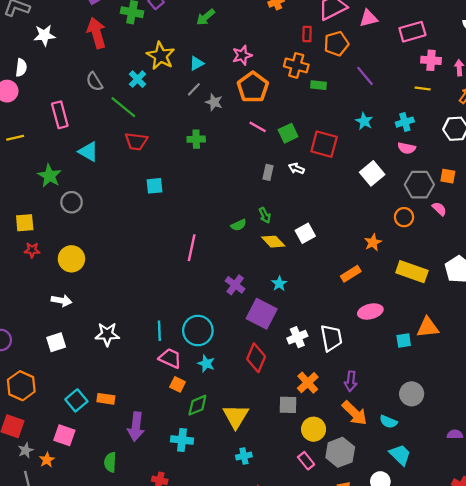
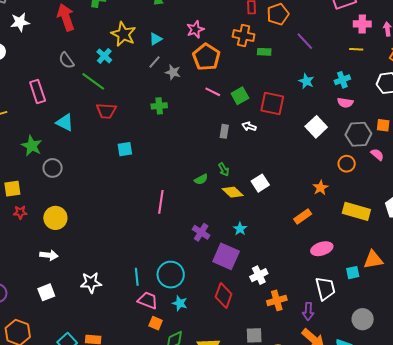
white trapezoid: (331, 338) -> (325, 289), moved
orange cross: (308, 383) -> (277, 300), moved, turned 30

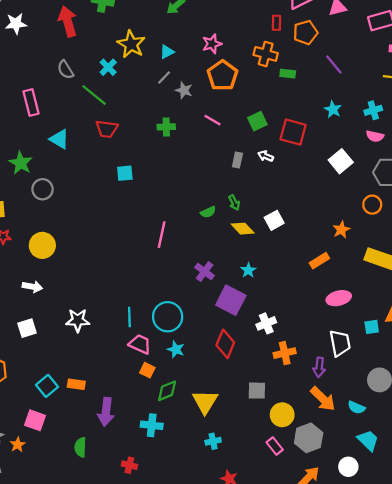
pink line: (213, 92) -> (212, 120), moved

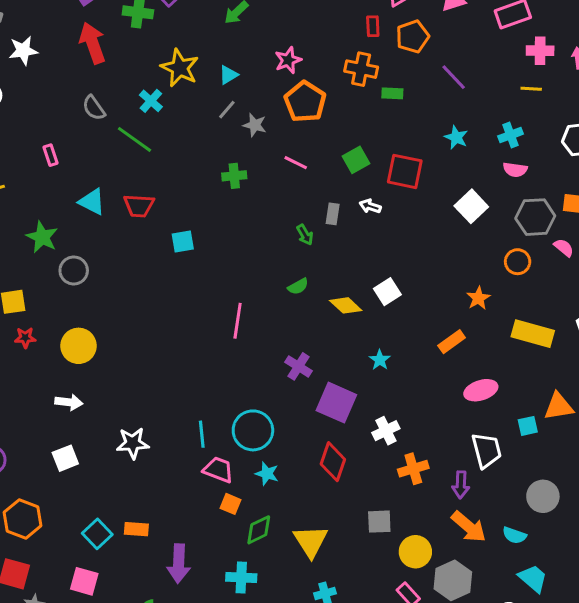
pink rectangle: (31, 103) -> (51, 155), size x0.6
red trapezoid: (107, 129) -> (139, 206), moved
green arrow: (234, 203) -> (305, 235), moved
cyan star: (248, 270) -> (380, 360), moved

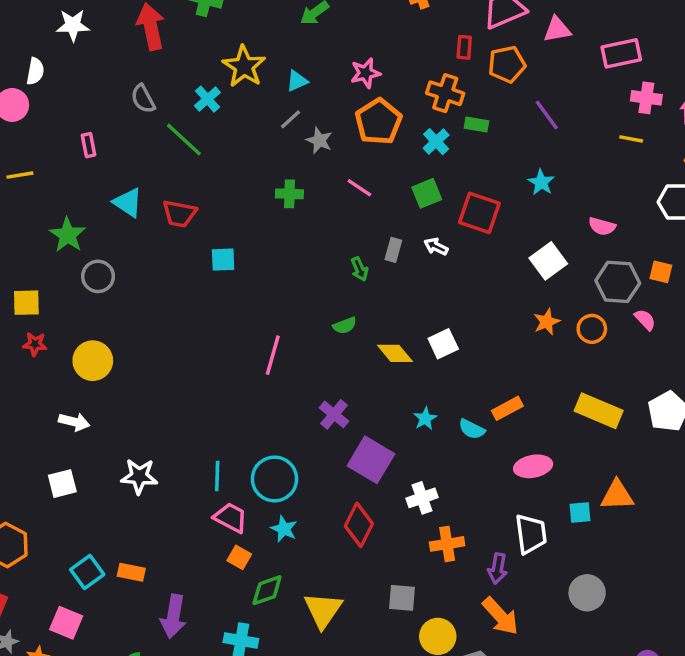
cyan cross: (511, 135) -> (436, 142), moved, turned -30
orange star: (478, 298) -> (547, 322), moved
cyan semicircle: (514, 535) -> (472, 429), moved

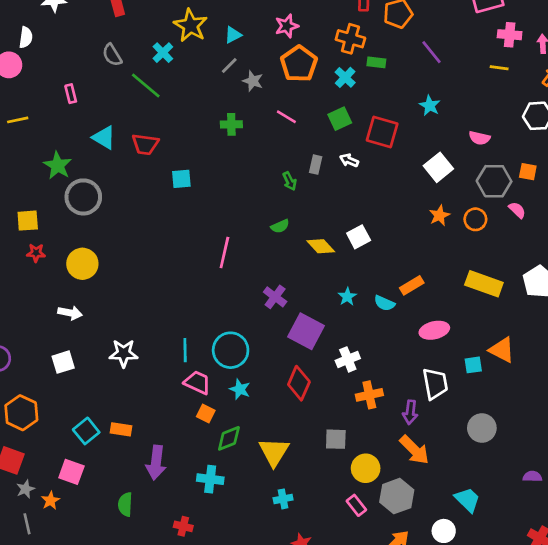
gray circle: (98, 276) -> (83, 197), size x1.4
orange triangle: (617, 495) -> (502, 350), turned 32

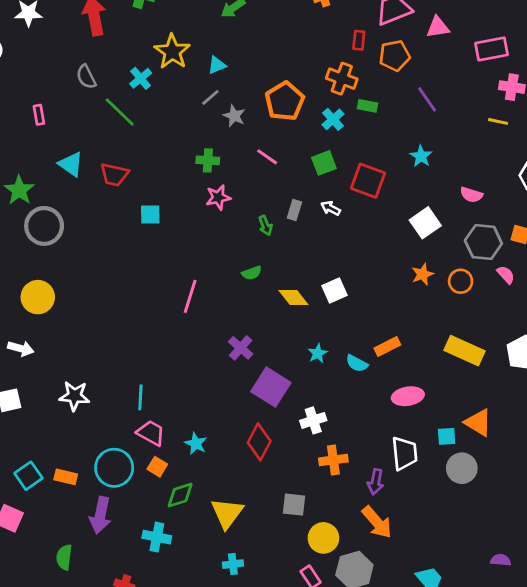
pink star: (287, 26) -> (218, 197), moved
cyan circle: (231, 350) -> (114, 468), moved
gray circle: (482, 428) -> (462, 468), moved

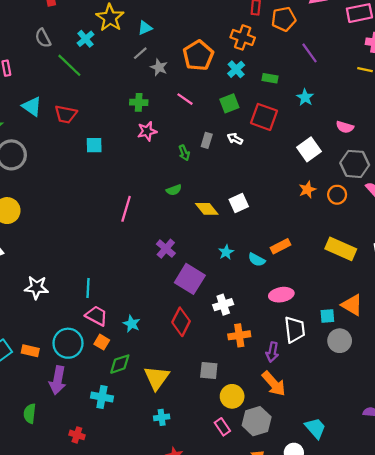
green rectangle: (368, 106) -> (270, 78), moved
pink ellipse: (408, 396) -> (281, 295), moved

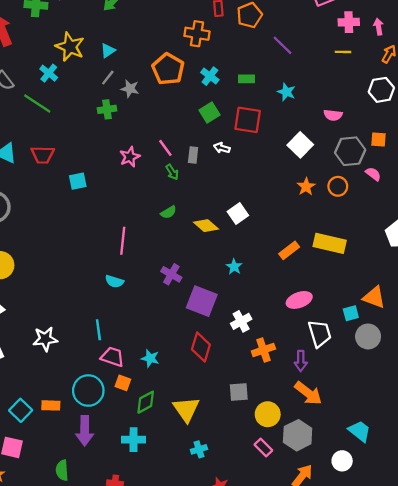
orange cross: (243, 37) -> (197, 34), moved
pink line: (185, 99) -> (165, 148), moved, turned 30
green cross: (139, 102) -> (107, 109), moved
yellow rectangle: (341, 249) -> (330, 243), moved
cyan semicircle: (257, 260) -> (114, 281), moved

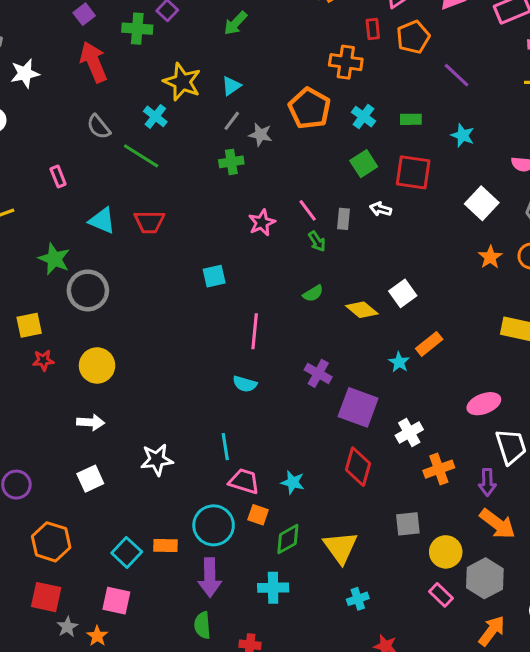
cyan square: (78, 181) -> (214, 276), moved
orange rectangle: (289, 250) -> (429, 344), moved
green semicircle: (62, 470) -> (202, 625), moved

